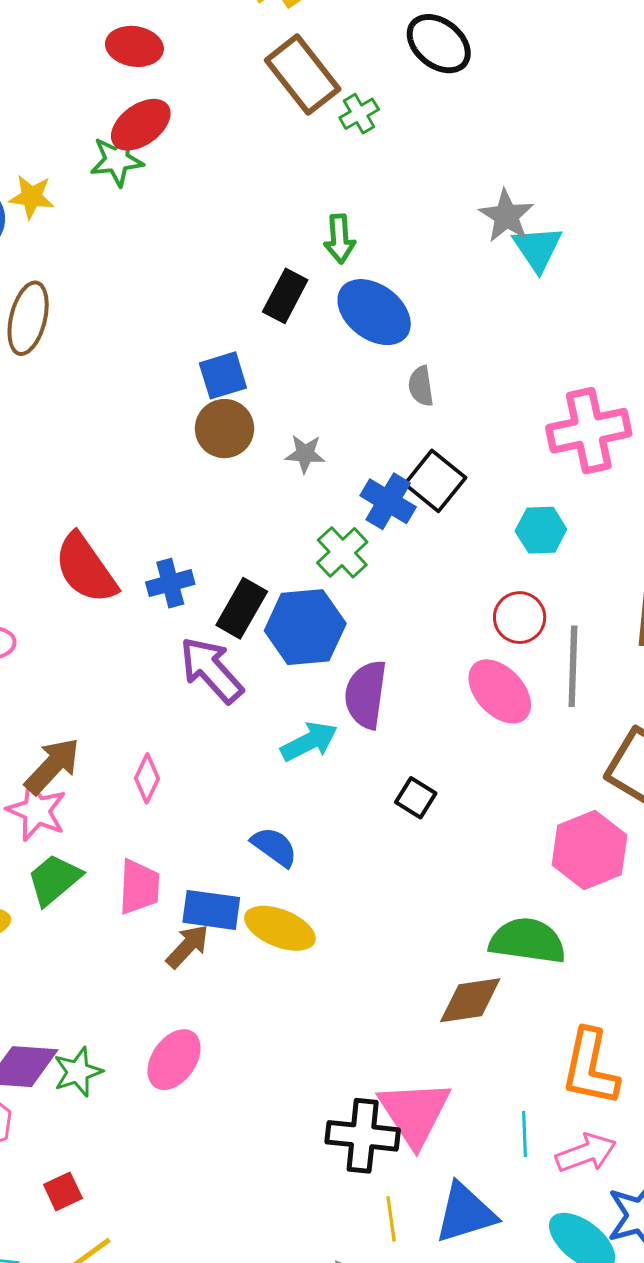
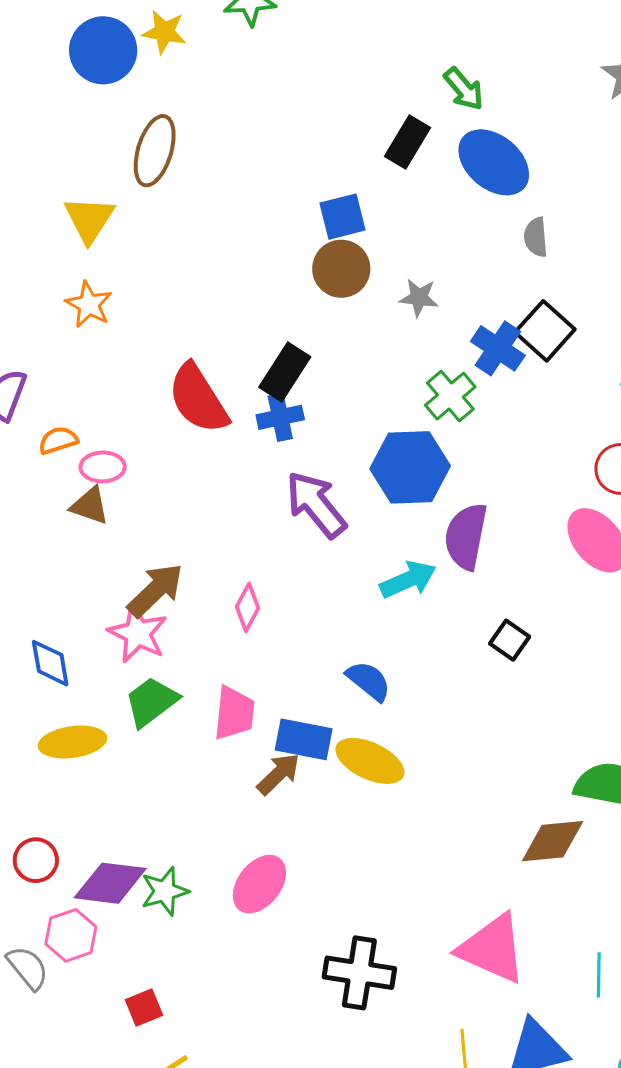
green arrow: (340, 239) -> (464, 89), turned -39
black rectangle: (242, 608) -> (285, 372), moved
pink triangle: (415, 1113) -> (492, 949), turned -36
black cross: (363, 1136) -> (359, 973), moved

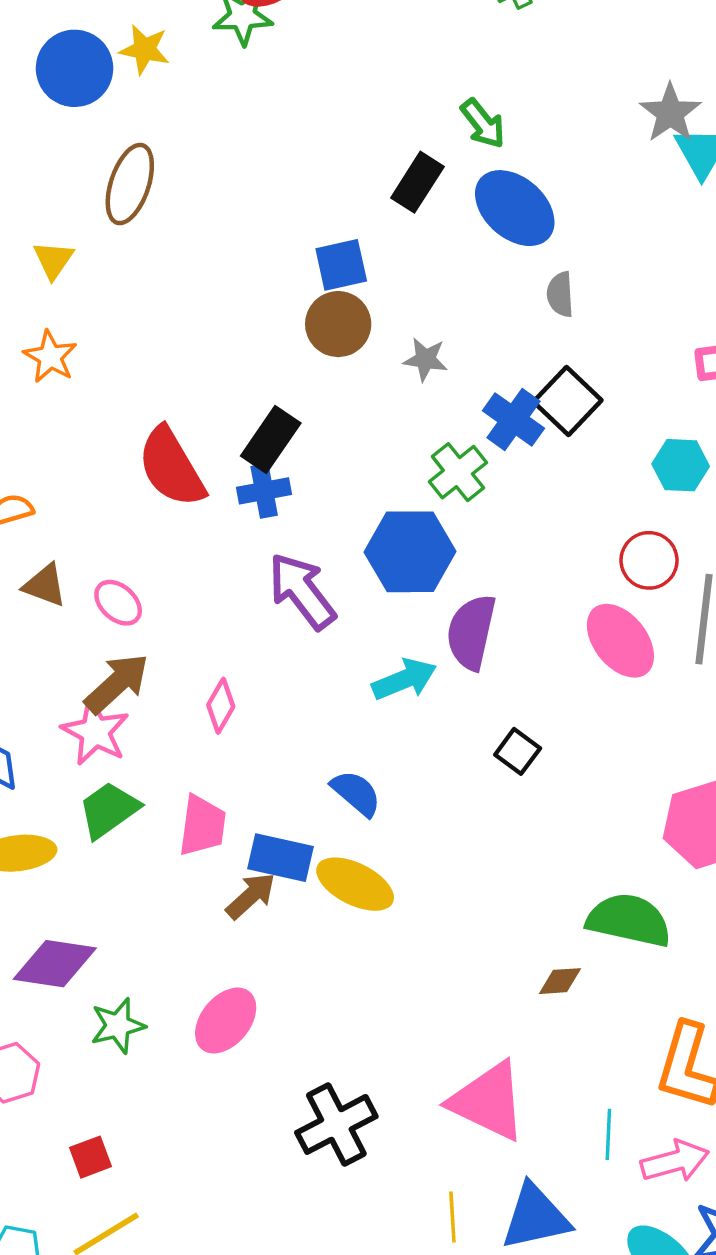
yellow triangle: (89, 219) -> (53, 260), size x0.7
pink ellipse: (103, 467) -> (118, 603), moved, turned 42
brown diamond: (553, 841) -> (560, 981), size x0.6
purple diamond: (110, 883) -> (55, 964), moved
black cross: (359, 973) -> (336, 1124), turned -38

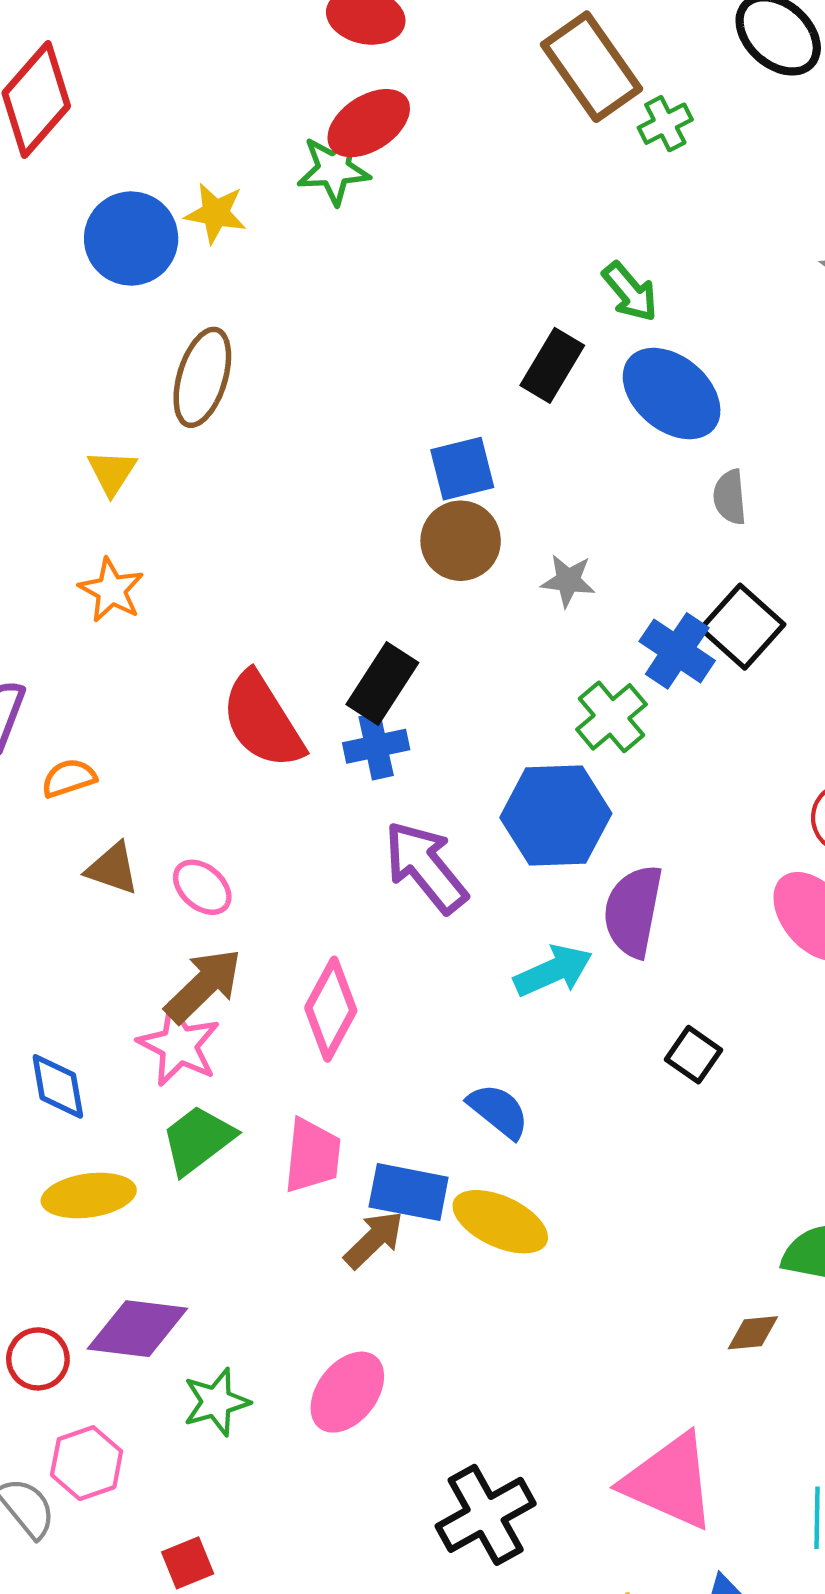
pink diamond: (221, 706) -> (331, 1009), size x1.5

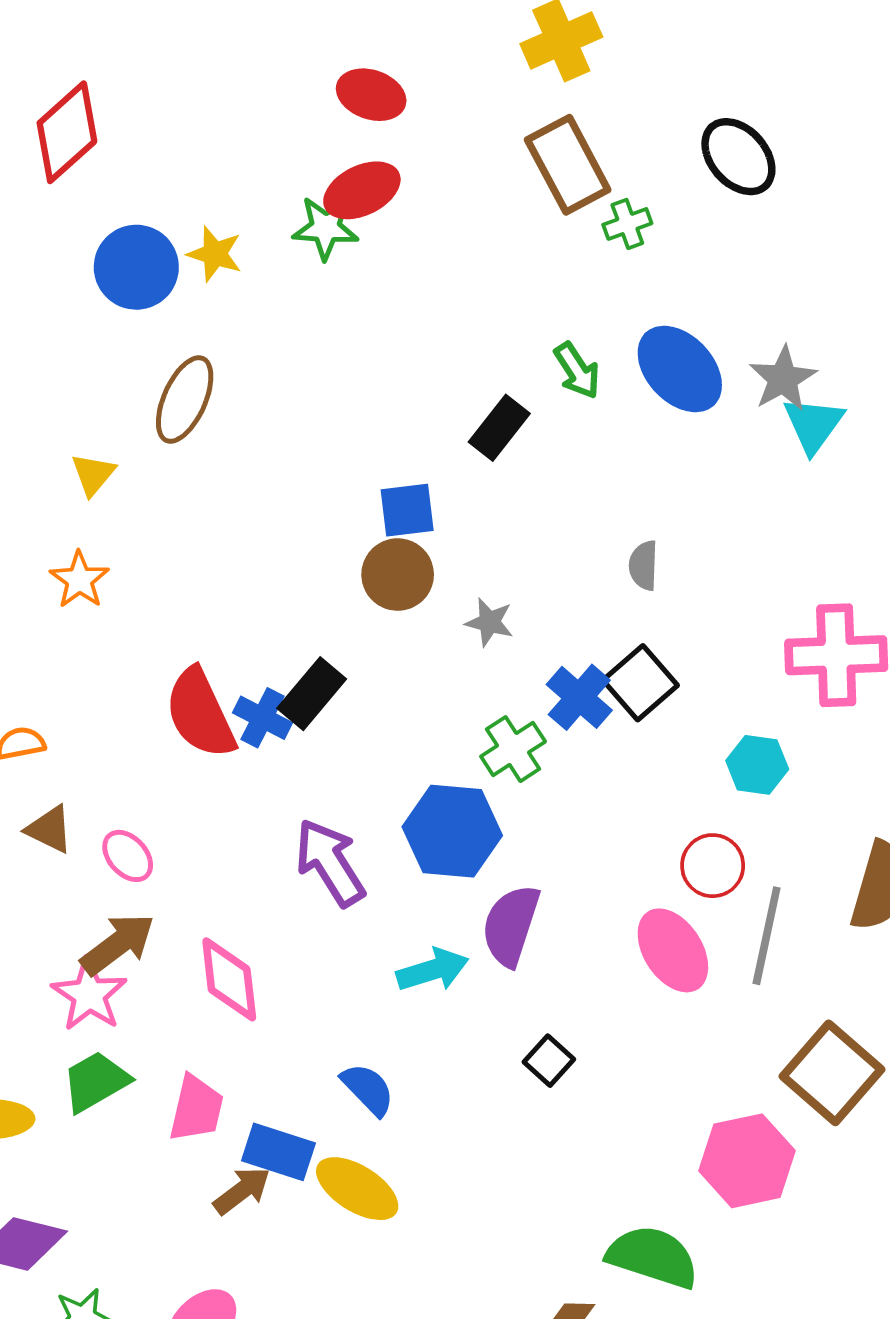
blue ellipse: (672, 394) -> (680, 369), moved
blue cross: (376, 746) -> (262, 718), moved, turned 32
pink diamond: (331, 1009) -> (229, 979), turned -42

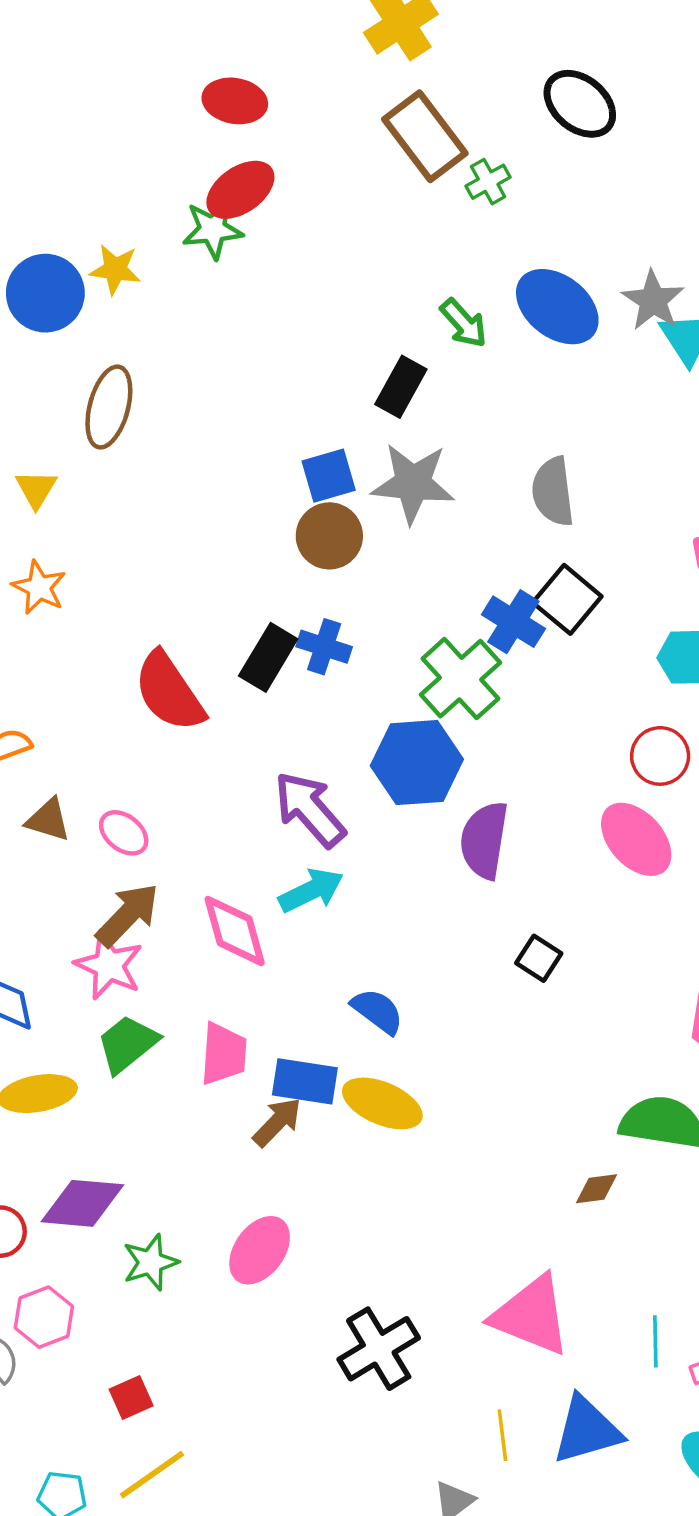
gray semicircle: (644, 565) -> (553, 492), size x1.5
gray star: (489, 622) -> (413, 483), moved, size x1.8
blue cross: (262, 718) -> (324, 647), moved
green cross: (513, 749) -> (460, 679), size x1.4
cyan arrow: (433, 970) -> (311, 890), moved

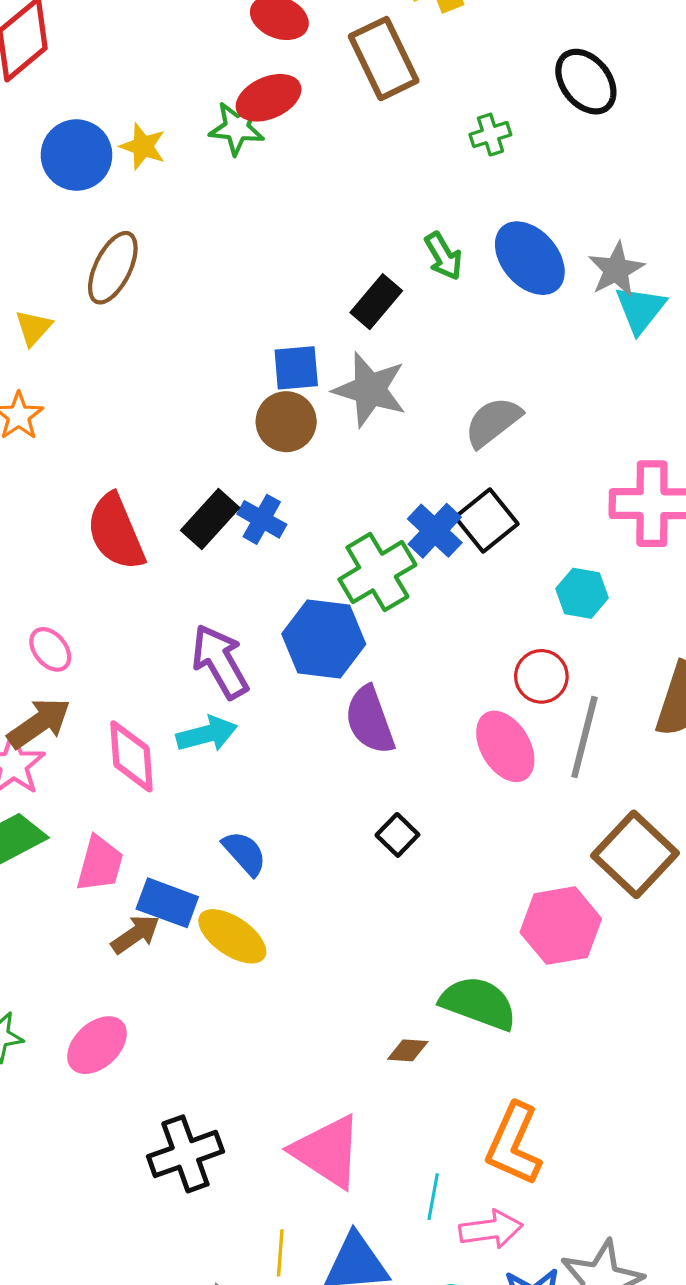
brown rectangle: (425, 136) -> (384, 59), moved
gray semicircle: (553, 492) -> (493, 422), turned 48
purple semicircle: (484, 840) -> (370, 720), turned -40

